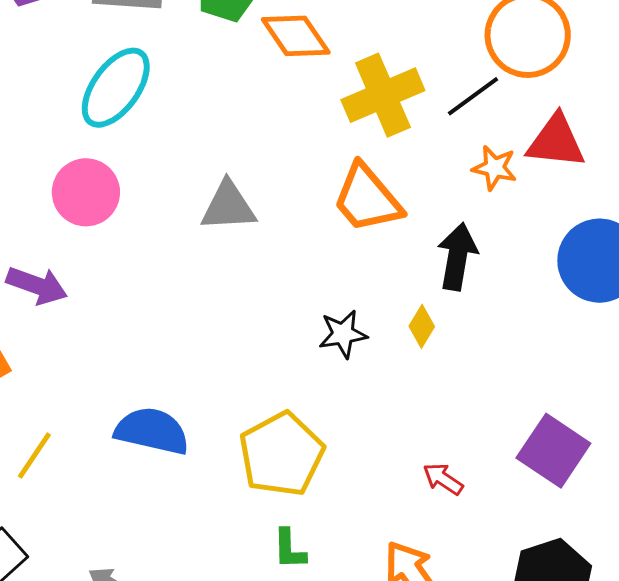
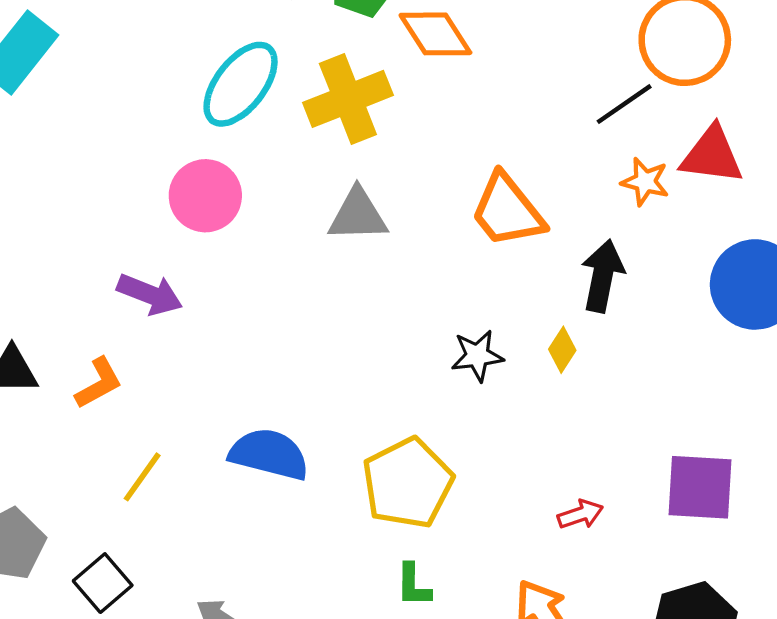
yellow cross: (383, 95) -> (348, 99), moved
purple square: (553, 451) -> (700, 487), turned -32
red arrow: (443, 479) -> (580, 514), turned 126

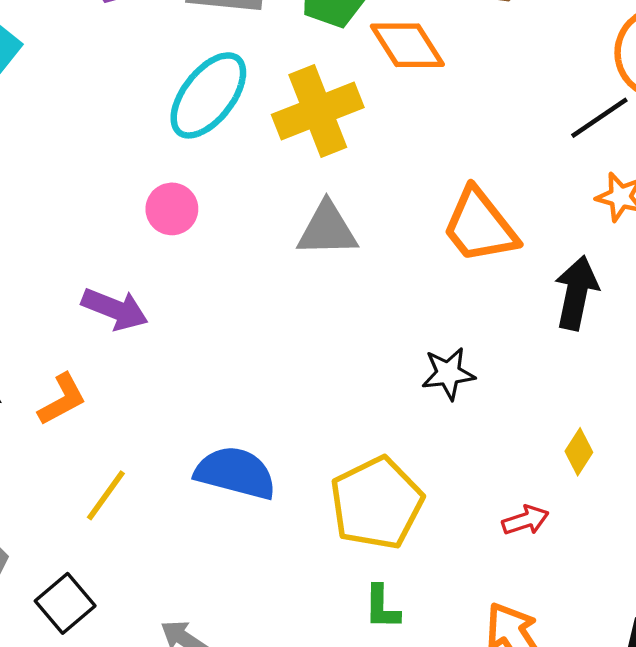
pink circle: (205, 196) -> (172, 209), size x0.7
yellow diamond: (562, 350) -> (579, 452), moved
red arrow: (580, 514) -> (525, 520), moved

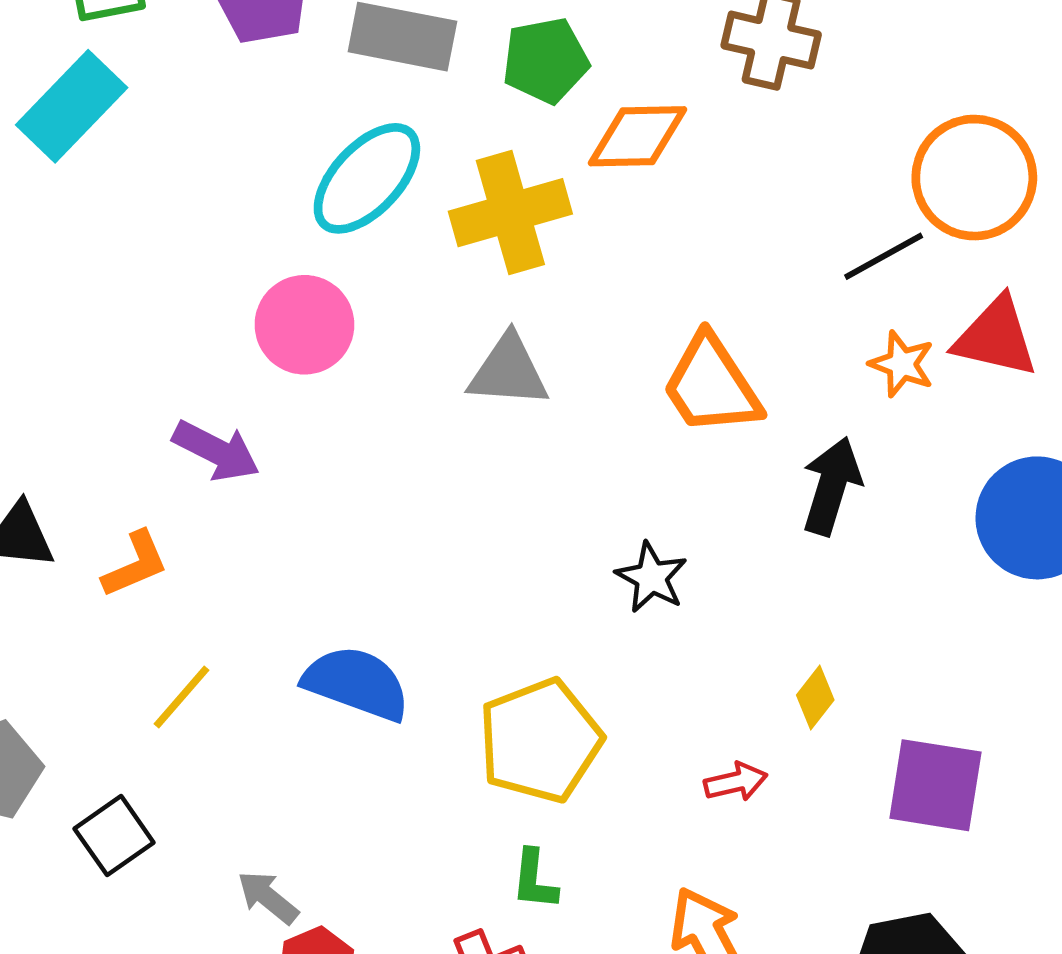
orange diamond: (407, 45) -> (637, 136), turned -64
pink circle: (172, 209) -> (304, 325), size x1.4
black star: (448, 373) -> (651, 577), turned 30

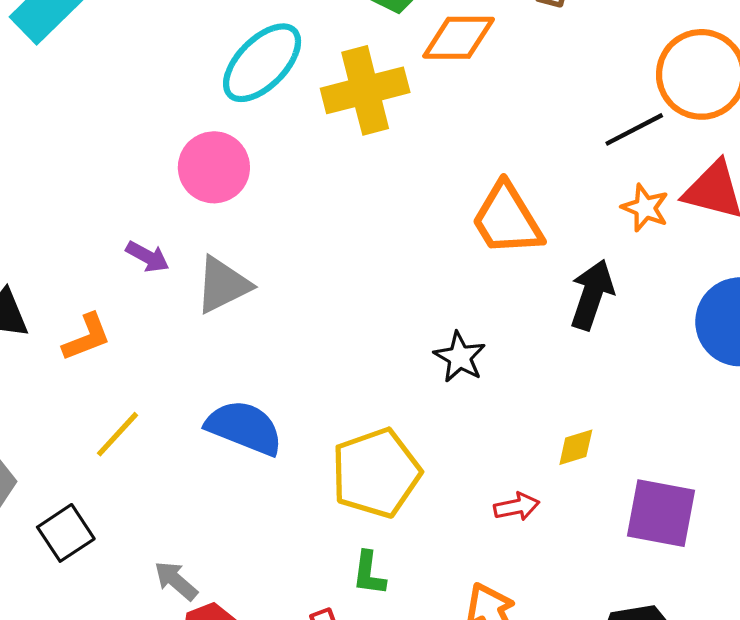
gray triangle: (508, 371) -> (223, 285), moved, turned -32
purple arrow: (216, 451) -> (148, 257), size x0.7
yellow diamond: (815, 698) -> (576, 447), turned 33

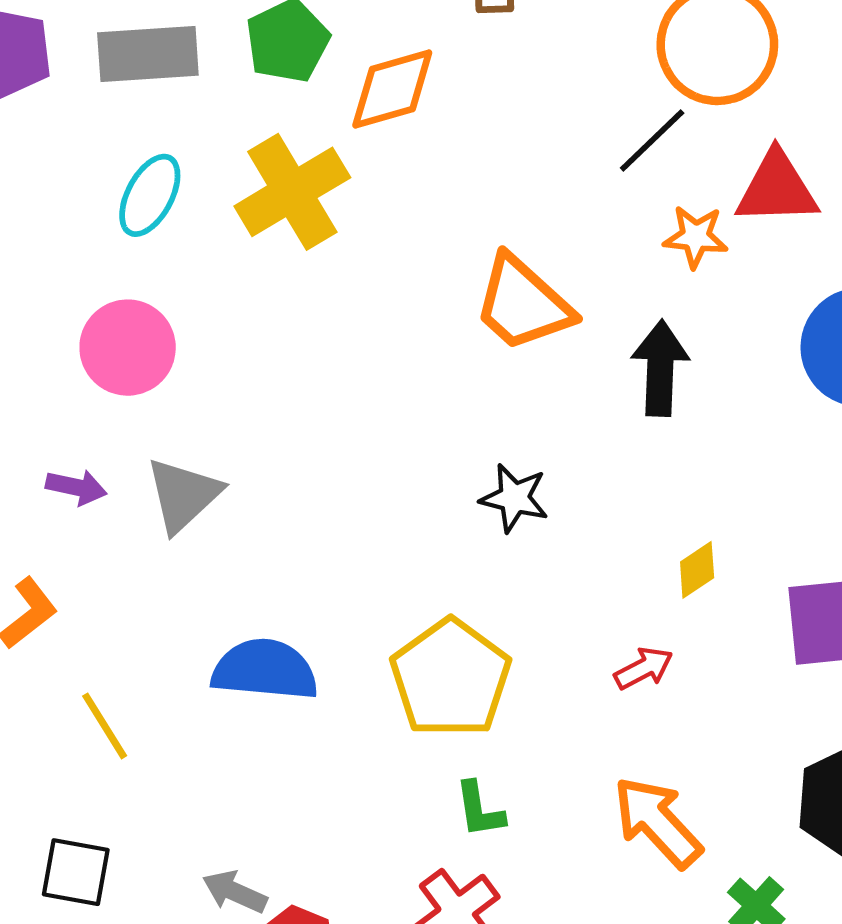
cyan ellipse: (262, 63) -> (150, 195), size x0.7
yellow line: (117, 434) -> (105, 726), turned -58
black square: (66, 533) -> (76, 872), turned -30

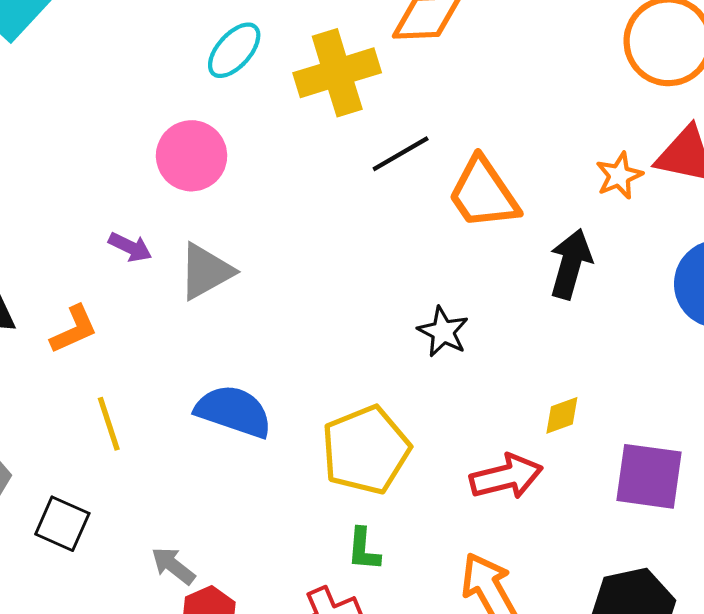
black line: (652, 140) -> (401, 154), moved
orange star: (696, 237) -> (619, 176), turned 30
red arrow: (644, 668) -> (506, 477), size x1.6

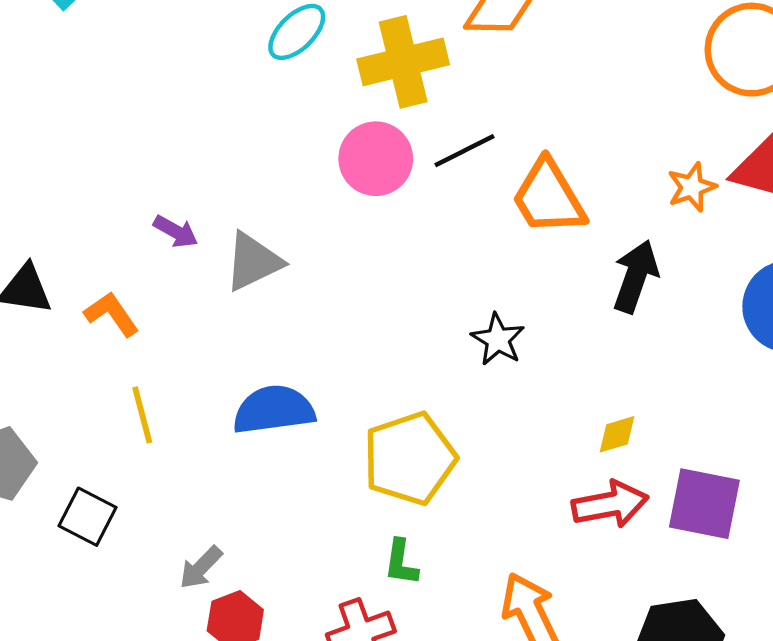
pink circle: (192, 156) -> (376, 159), moved
orange L-shape: (74, 329) -> (112, 314), turned -104
blue semicircle: (234, 411) -> (274, 410), turned -30
red arrow: (506, 477) -> (610, 504), moved
gray arrow: (173, 566) -> (201, 568), turned -87

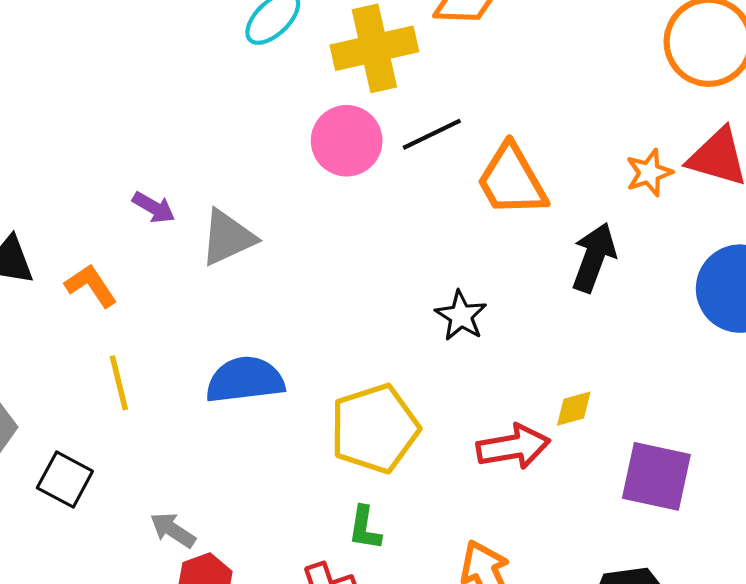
red arrow: (610, 504) -> (513, 447), moved
gray arrow: (201, 568) -> (173, 530), turned 78

